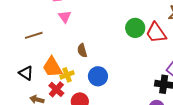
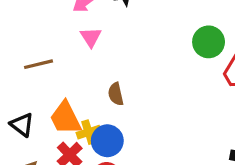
green circle: (135, 28) -> (209, 42), moved
blue circle: (98, 76) -> (107, 141), moved

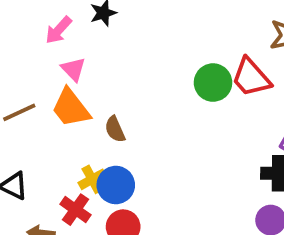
green circle: (209, 42) -> (213, 83), moved
orange trapezoid: (65, 118) -> (71, 108), moved

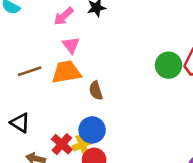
orange trapezoid: (71, 108) -> (66, 72), turned 112
yellow cross: (92, 179) -> (82, 145), moved

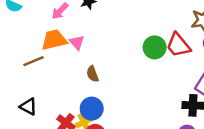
pink triangle: (71, 45) -> (77, 42), moved
orange trapezoid: (66, 72) -> (54, 40), moved

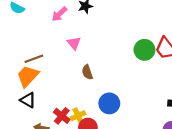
orange trapezoid: (54, 40) -> (28, 76), moved, turned -35
blue circle: (92, 109) -> (109, 103), moved

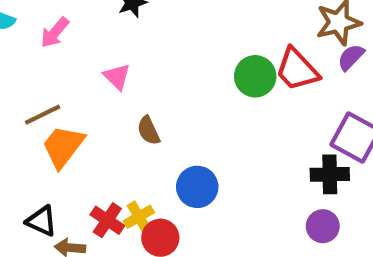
pink arrow: (59, 14) -> (55, 33), moved
orange trapezoid: (28, 76) -> (63, 146), moved
black triangle: (28, 100) -> (42, 221), moved

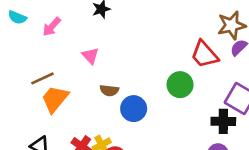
green circle: (255, 76) -> (180, 85), moved
brown semicircle: (148, 131) -> (109, 90), turned -60
blue circle: (197, 187) -> (134, 109), moved

